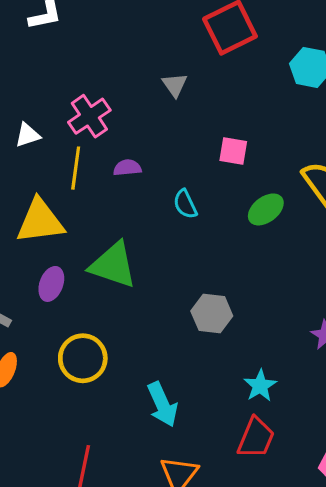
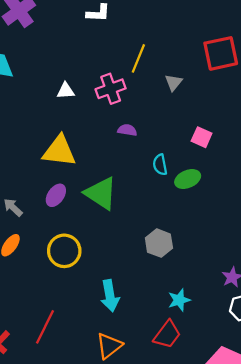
yellow line: (76, 168) -> (138, 58), moved
green ellipse: (266, 209) -> (188, 179), moved

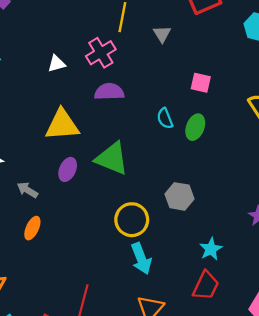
purple semicircle: (127, 130) -> (109, 92), moved, size x1.5
green ellipse: (188, 179) -> (195, 127), turned -35
yellow circle: (64, 251) -> (132, 220), moved

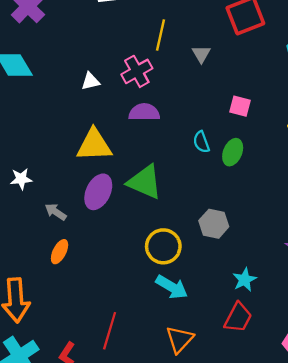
purple ellipse: (68, 169) -> (98, 192), size x1.4
cyan arrow: (141, 259) -> (172, 287), turned -40

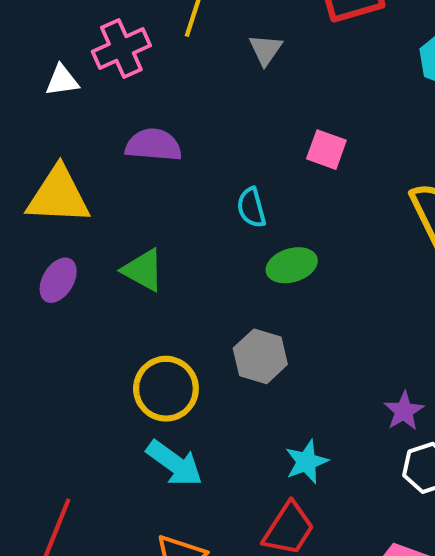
pink cross: (137, 71) -> (121, 49), moved
green ellipse: (233, 152) -> (292, 265), moved, turned 45
green triangle: (145, 182) -> (143, 270), size x0.7
purple ellipse: (98, 192) -> (58, 280), size x0.7

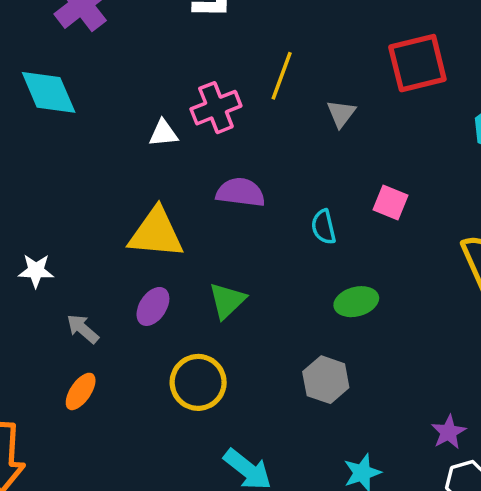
cyan semicircle: (251, 208) -> (324, 227), moved
green triangle: (143, 270) -> (227, 301), turned 45
yellow circle: (166, 389) -> (198, 382), moved

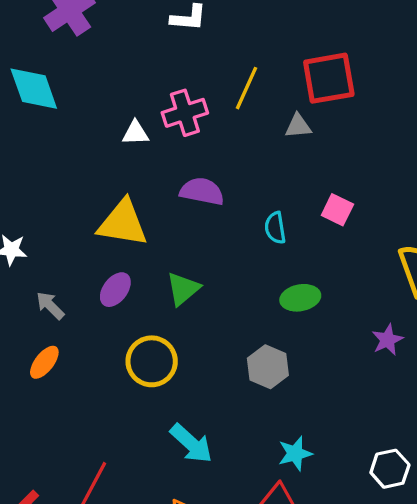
red square: (417, 63) -> (329, 78), moved
gray triangle: (341, 114) -> (298, 126), turned 44
purple star: (449, 432) -> (388, 340), moved

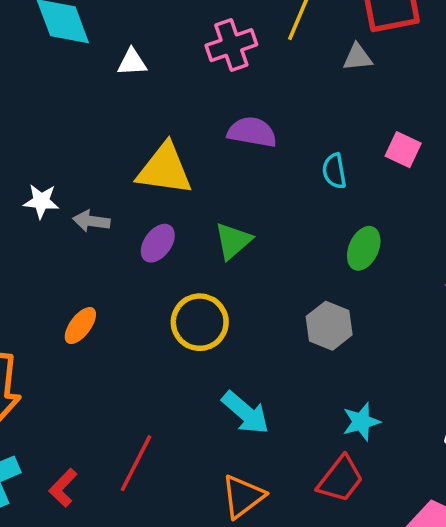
white triangle: (135, 133) -> (132, 62), moved
green ellipse: (300, 298) -> (364, 248), turned -54
gray arrow: (50, 306) -> (91, 221), moved, turned -36

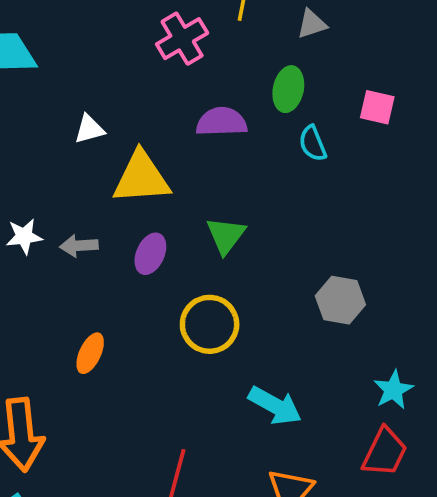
white triangle: (132, 62) -> (89, 129), moved
green ellipse: (364, 248) -> (288, 89), moved

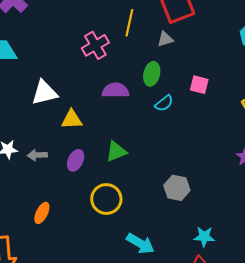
white triangle: (89, 129) -> (44, 93), size x1.6
cyan semicircle: (313, 143) -> (164, 103), turned -108
yellow triangle: (141, 178) -> (72, 119), size x0.7
green triangle: (226, 235) -> (116, 152), turned 30
cyan star: (393, 390) -> (204, 237), turned 30

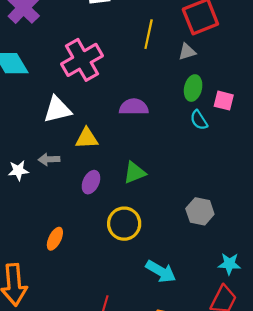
pink cross: (95, 45) -> (82, 60), moved, size x1.4
green ellipse: (152, 74) -> (193, 88), moved
cyan semicircle: (164, 103) -> (199, 120), moved, turned 96
gray arrow: (37, 155) -> (49, 159), moved

